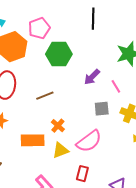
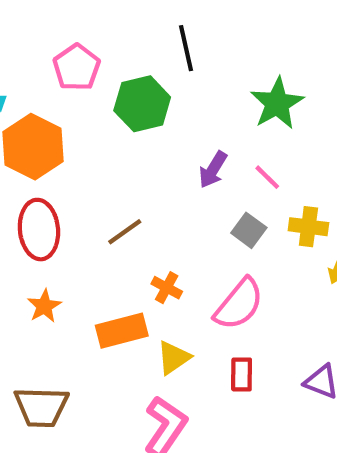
pink pentagon: (39, 28) -> (77, 67), moved
green hexagon: (59, 54) -> (142, 104), moved
gray square: (102, 109) -> (249, 230), turned -35
yellow triangle: (60, 150) -> (174, 358), moved

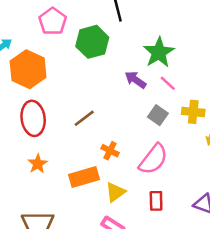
green star: (277, 103) -> (159, 52), moved
purple arrow: (213, 170) -> (135, 80), turned 95

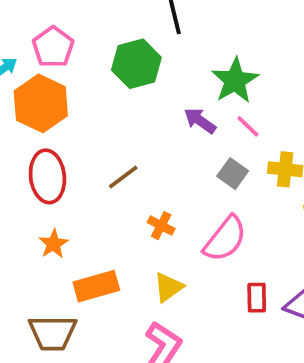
pink pentagon: (53, 21) -> (53, 47), moved
orange rectangle: (84, 177) -> (96, 286), moved
red rectangle: (156, 201) -> (257, 298), moved

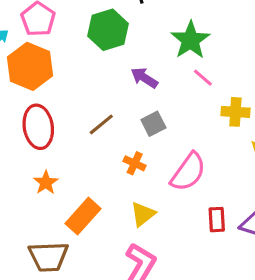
purple arrow: (200, 121) -> (144, 78), moved
gray square: (233, 174) -> (153, 124), moved, turned 30
orange rectangle: (96, 286) -> (83, 216), turned -30

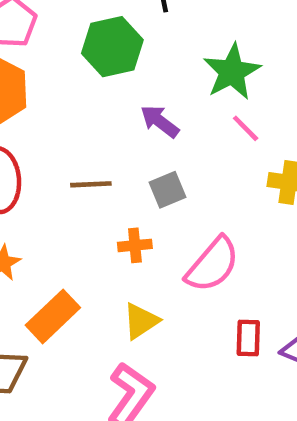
brown line: (101, 124) -> (91, 184), turned 32
orange cross: (135, 163) -> (135, 245), turned -35

